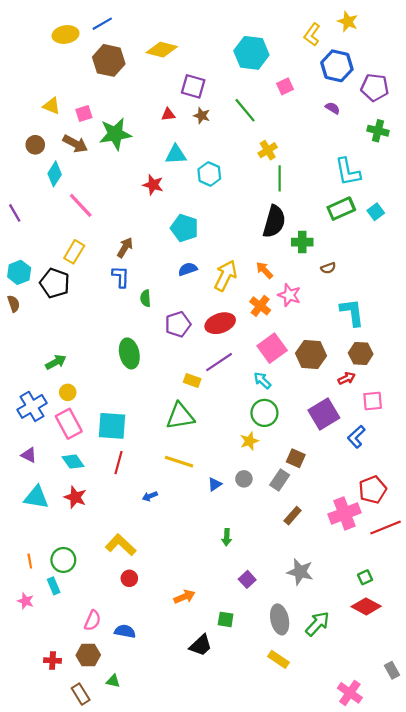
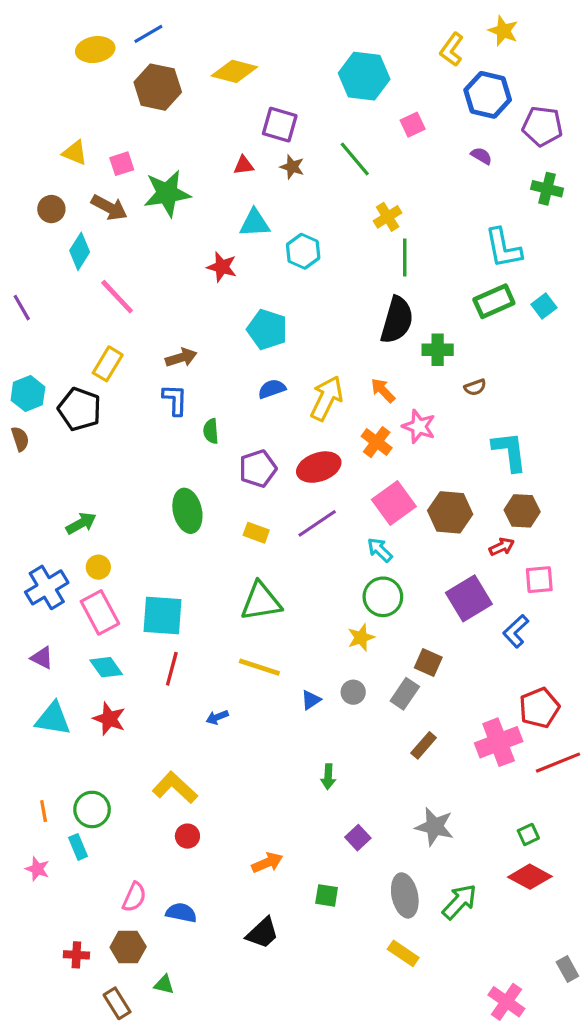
brown arrow: (125, 247) -> (181, 358), turned 42
yellow rectangle: (192, 380) -> (256, 533), moved
black trapezoid: (201, 645) -> (262, 933), moved

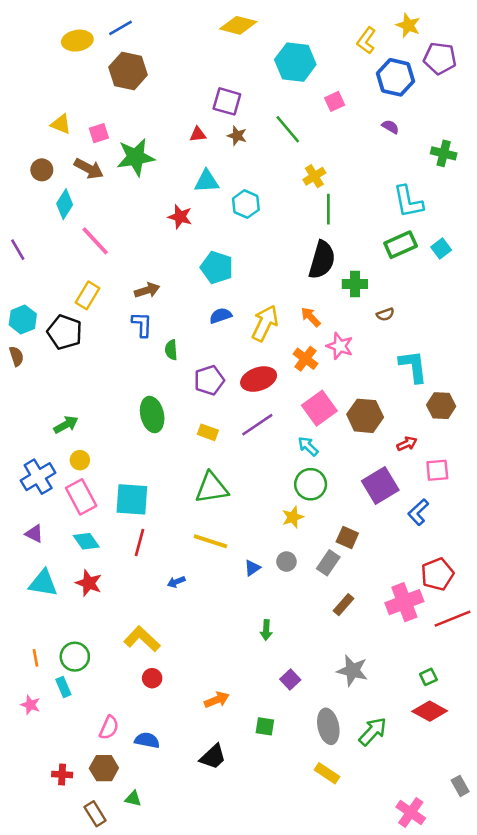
yellow diamond: (234, 71) -> (238, 25), moved
purple pentagon: (542, 126) -> (440, 58), moved
brown hexagon: (522, 511) -> (441, 406), moved

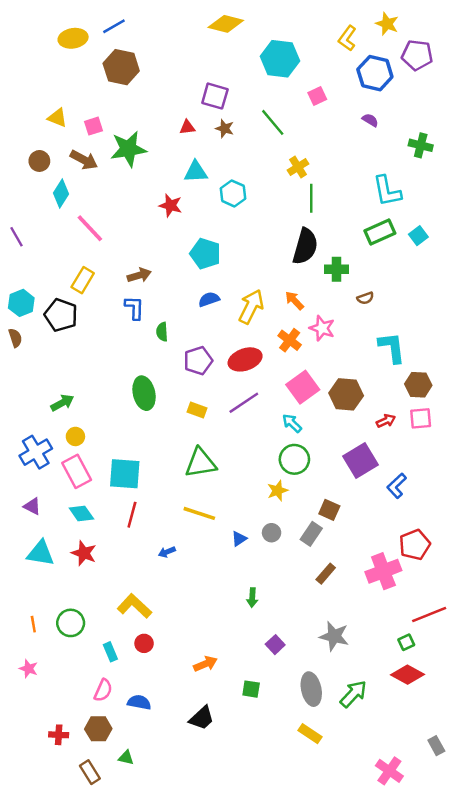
pink square: (437, 470) -> (421, 418), moved
red line: (453, 619) -> (429, 615), moved
cyan rectangle: (63, 687) -> (110, 652), moved

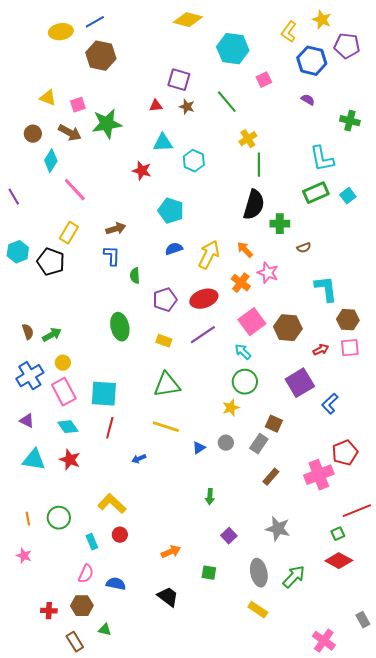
brown semicircle: (15, 338) -> (28, 332), moved
black trapezoid: (202, 718) -> (168, 597), turned -100

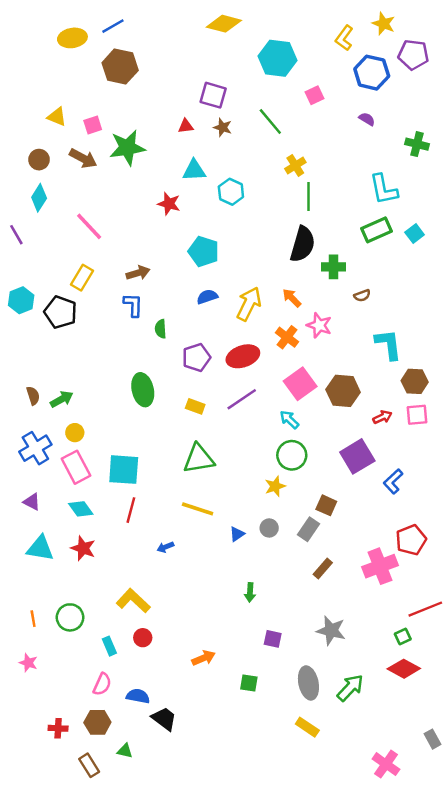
cyan diamond: (51, 161) -> (39, 198), moved
purple square: (229, 536) -> (273, 639), turned -35
black trapezoid: (168, 597) -> (164, 719), moved

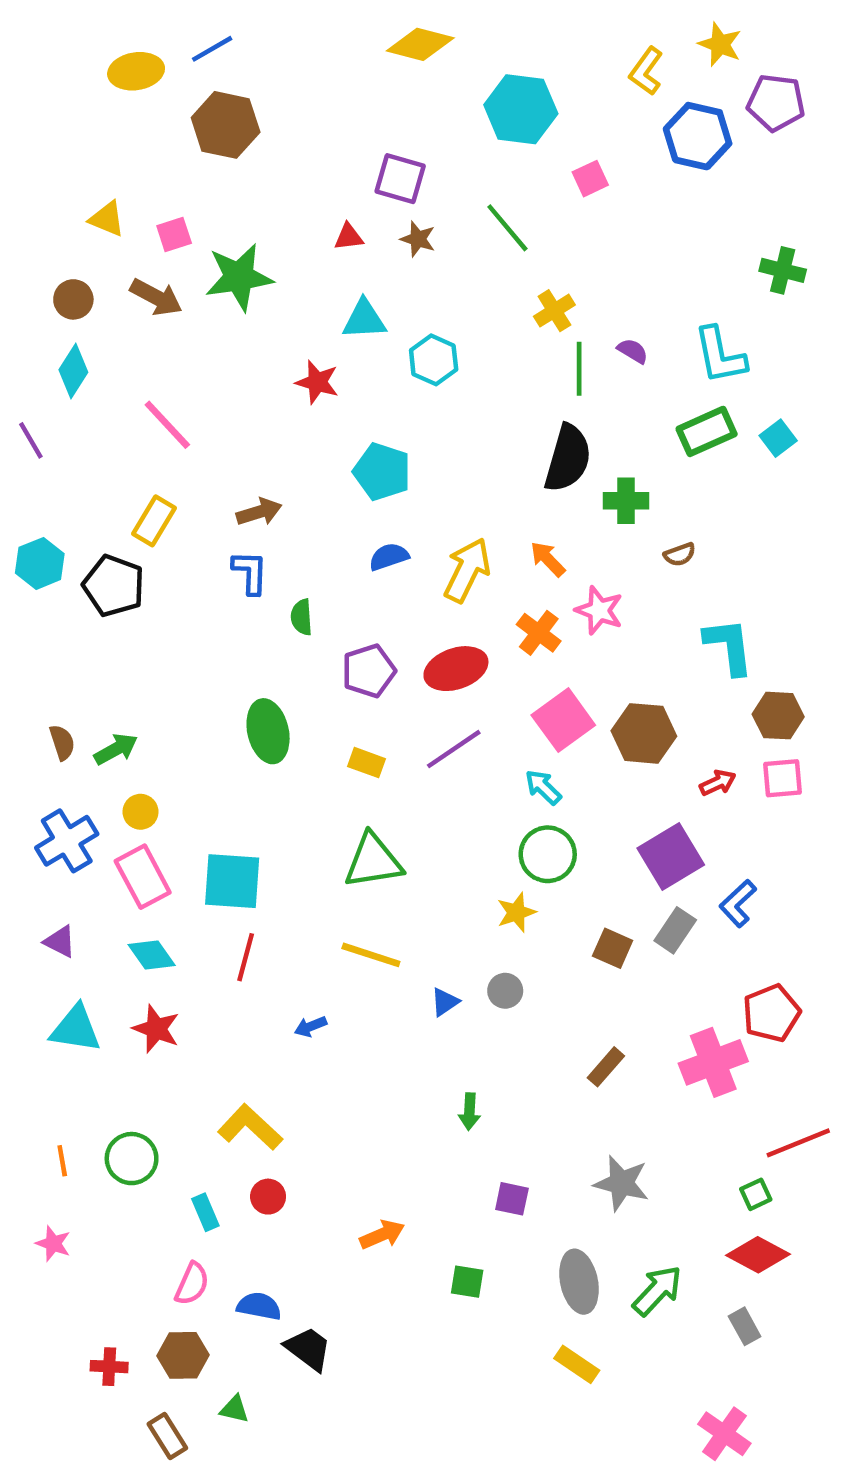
purple semicircle: (367, 119) -> (633, 351), moved
gray rectangle: (308, 529) -> (675, 930), moved
gray rectangle: (432, 739) -> (745, 1326), moved

